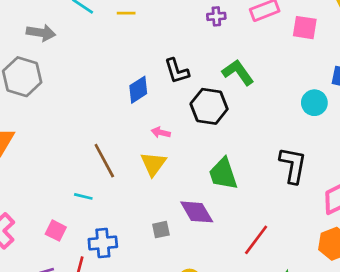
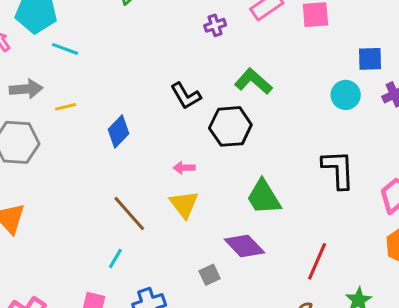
yellow line: (126, 13) -> (66, 107), moved
blue diamond: (138, 90) -> (119, 131), moved
cyan line: (83, 196) -> (115, 258), turned -60

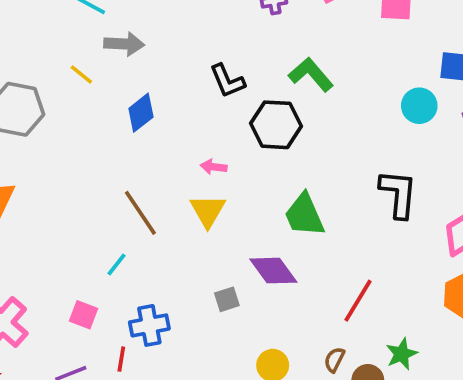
gray arrow: (26, 89) -> (124, 44), moved
yellow line: (66, 107) -> (81, 74), turned 45

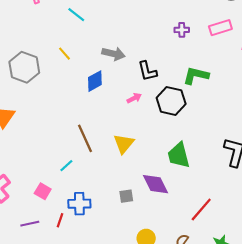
gray arrow: (124, 44) -> (114, 54), moved
green L-shape: (311, 75) -> (196, 76), turned -45
pink arrow: (214, 167) -> (134, 98), moved, turned 136

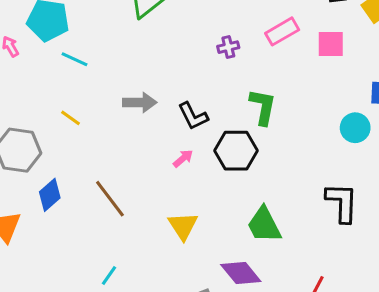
green L-shape: (196, 76) -> (263, 107), turned 100
blue diamond: (95, 81) -> (50, 195), moved
brown line: (85, 138) -> (110, 199), moved

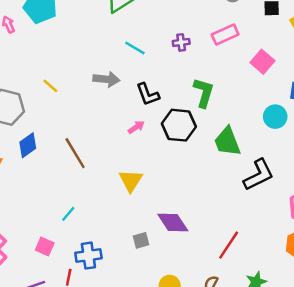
pink square: (331, 44) -> (262, 62), moved, turned 35
cyan line: (74, 59) -> (135, 48), moved
black L-shape: (342, 203) -> (259, 175), turned 56
green trapezoid: (264, 225) -> (227, 142), moved

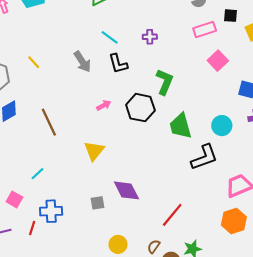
pink rectangle: (225, 34) -> (205, 29), moved
gray arrow: (106, 79) -> (82, 62), turned 45
black L-shape: (148, 94) -> (118, 64), moved
cyan circle: (275, 117) -> (222, 126), moved

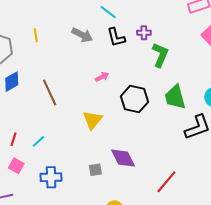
purple cross: (150, 37) -> (144, 33), moved
yellow line: (34, 62) -> (36, 35), turned 32
gray arrow: (82, 62) -> (82, 35), turned -30
black hexagon: (140, 108) -> (134, 99), moved
red line: (32, 228) -> (14, 139), moved

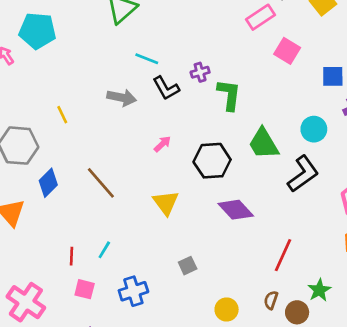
purple diamond: (123, 158) -> (236, 210), moved

